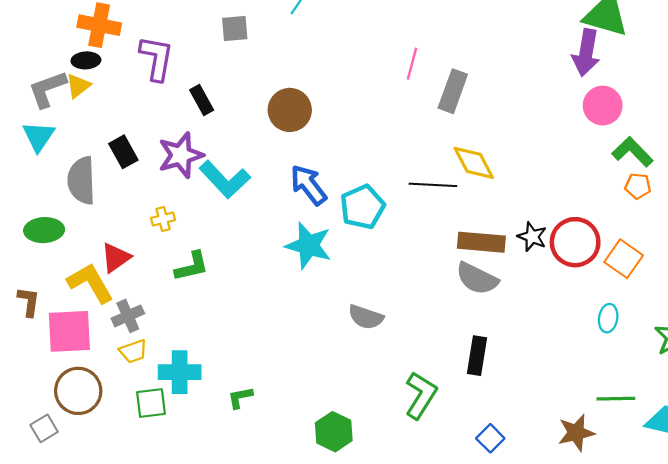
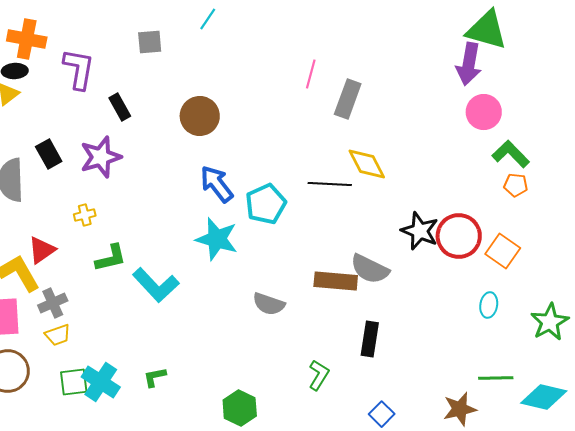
cyan L-shape: (225, 179) -> (156, 285), moved
black star: (532, 237) -> (420, 231), size x1.4
brown rectangle: (481, 242) -> (336, 281), moved
cyan cross: (180, 372) -> (101, 382), moved, turned 33
green L-shape: (421, 395) -> (319, 375), size x0.7

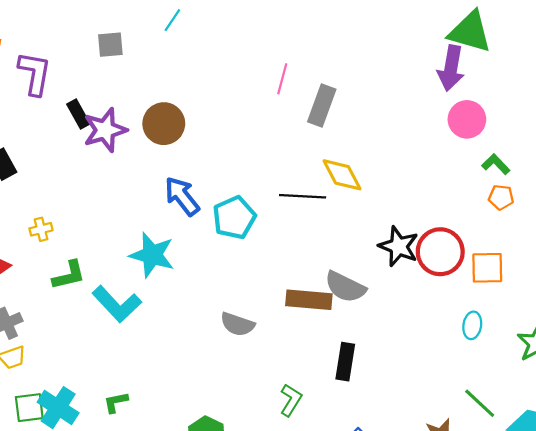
green L-shape: (511, 154) -> (496, 164), size x0.7
purple star: (101, 157) -> (105, 130), moved
cyan star: (217, 239) -> (152, 255), moved
orange square: (503, 251) -> (487, 268), turned -36
green line: (496, 378) -> (480, 403), turned 44

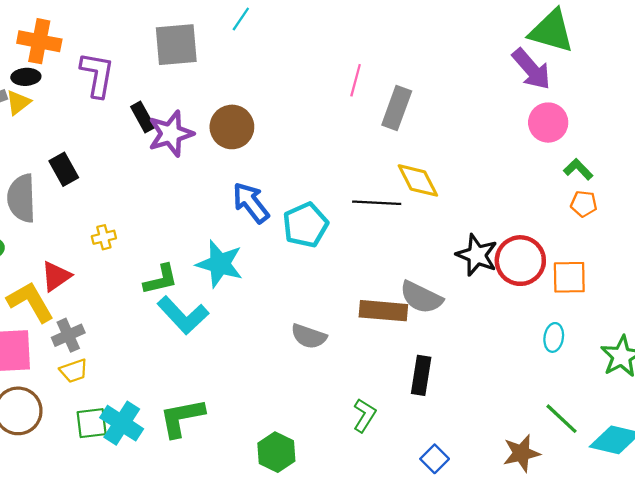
gray square: (110, 45) -> (176, 45), size x1.6
purple arrow: (451, 68) -> (531, 69), turned -51
green L-shape: (69, 275) -> (161, 280), moved
green L-shape: (116, 402) -> (182, 418), size x1.8

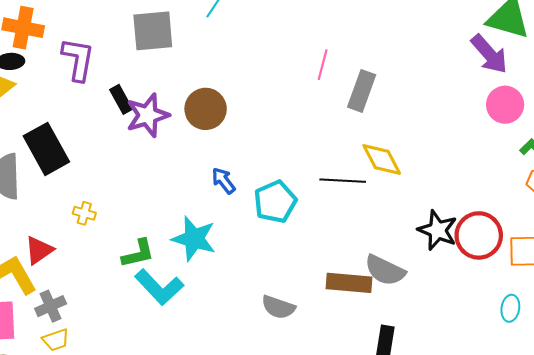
black rectangle: (64, 169) -> (46, 149), size x1.6
blue arrow: (251, 203) -> (223, 181), size x0.7
yellow cross: (104, 237) -> (84, 213), turned 30

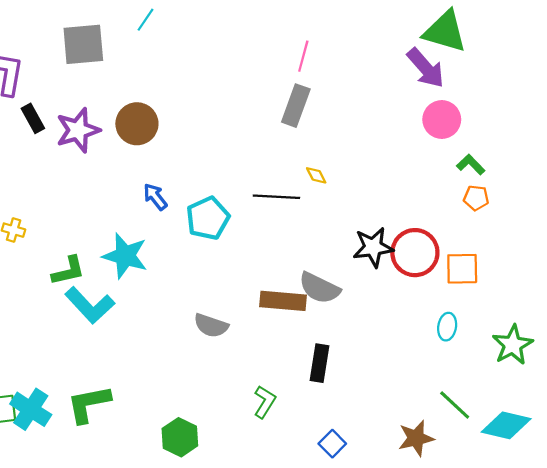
pink line: (323, 65) -> (303, 56), moved
black rectangle: (121, 99) -> (33, 118), moved
yellow diamond: (382, 160) -> (316, 175), size x0.5
black star: (438, 230) -> (373, 247), turned -30

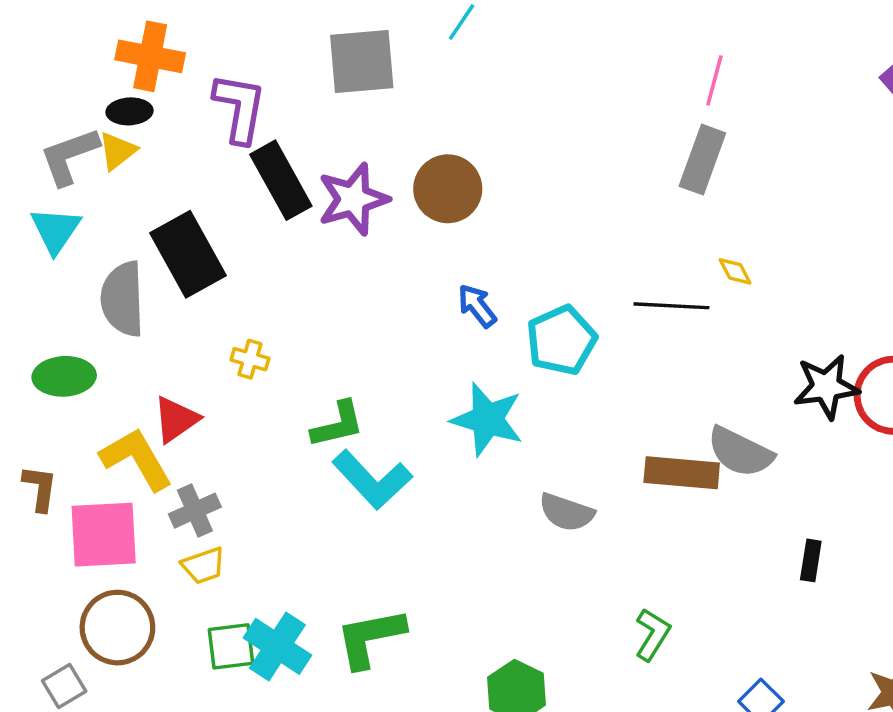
black rectangle: (33, 118) -> (281, 180), size x1.6
cyan star: (125, 256) -> (487, 419), moved
black rectangle: (319, 363) -> (811, 560), moved, size x0.7

